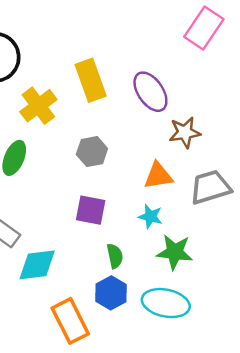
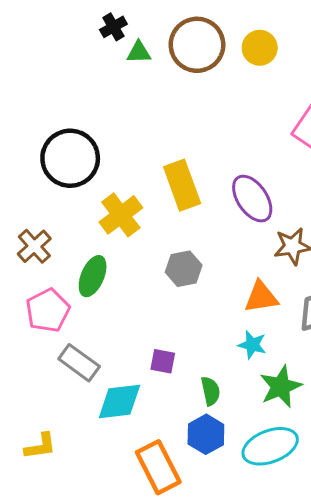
purple square: (91, 210) -> (163, 361), moved, size x0.7
green star: (175, 252) -> (281, 387), turned -30
cyan ellipse: (166, 303) -> (270, 446), turned -33

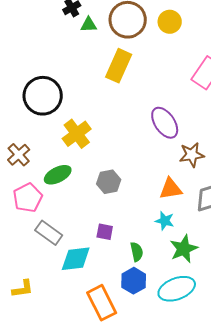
yellow rectangle: (182, 185) -> (119, 66), moved, turned 44
gray hexagon: (184, 269) -> (109, 182), moved
green ellipse: (93, 276) -> (58, 175), turned 40

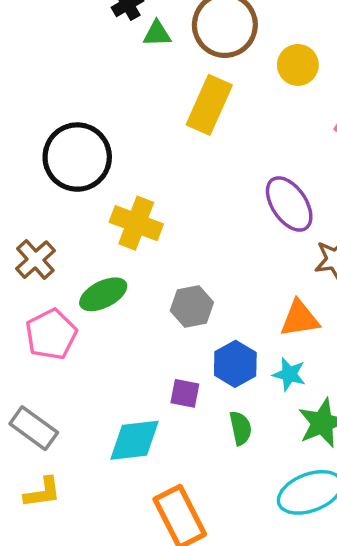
yellow circle: (170, 22) -> (298, 65), moved
yellow cross: (77, 134) -> (136, 223), turned -32
gray rectangle: (49, 233) -> (34, 428), moved
blue hexagon: (134, 281) -> (235, 364), moved

